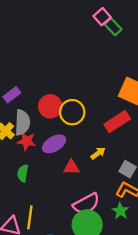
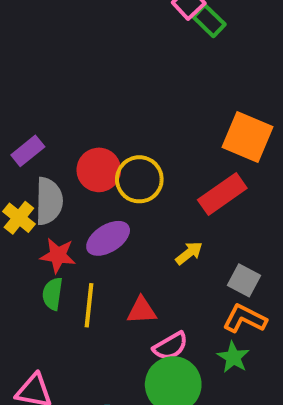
red star: (27, 141) -> (58, 255), moved
red triangle: (71, 167) -> (142, 310), moved
pink semicircle: (86, 204) -> (170, 346), size x0.7
yellow line: (30, 217) -> (89, 305), moved

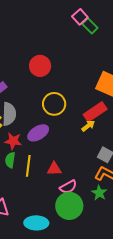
red circle: (99, 170) -> (40, 66), moved
yellow arrow: (189, 253) -> (88, 126), moved

